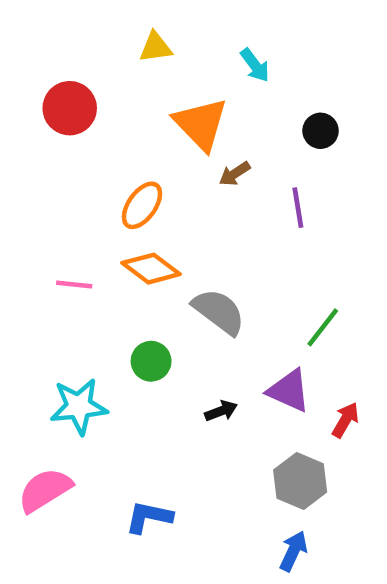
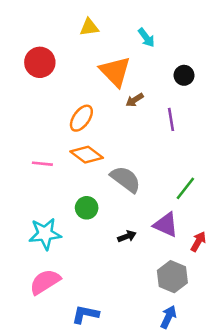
pink semicircle: (45, 490) -> (45, 282), moved
blue L-shape: (149, 517) -> (85, 314), moved

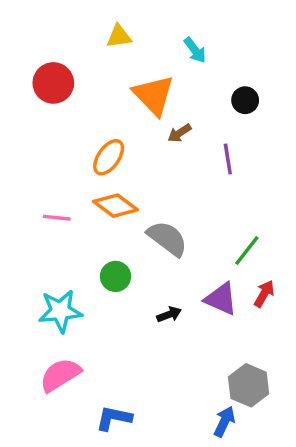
red arrow: (198, 242) -> (264, 294), moved
gray hexagon: (172, 277) -> (249, 385), moved

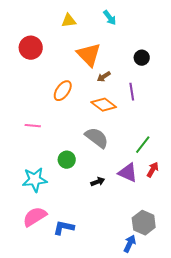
cyan arrow: (195, 50) -> (110, 18), moved
orange diamond: (116, 206) -> (104, 105), moved
blue L-shape: (114, 418) -> (64, 228), moved

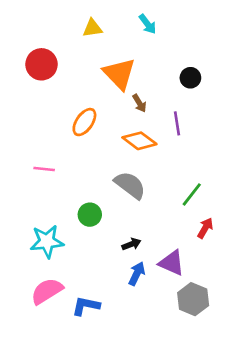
brown arrow: (104, 77) -> (139, 103), turned -88
purple triangle: (128, 173) -> (172, 263), moved
blue arrow: (130, 244) -> (137, 274), moved

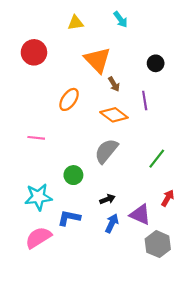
gray semicircle: (130, 185) -> (106, 151), turned -88
red arrow: (205, 228) -> (168, 198), moved
blue L-shape: (86, 306) -> (69, 218), moved

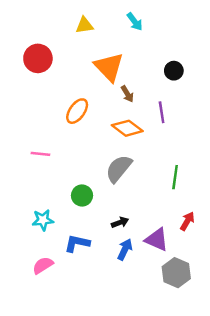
green line: (157, 159) -> (175, 177), turned -30
cyan star: (38, 197) -> (43, 220), size x0.7
pink semicircle: (38, 238) -> (43, 265), size x0.7

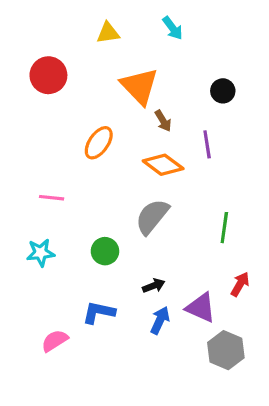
cyan star: (43, 220) -> (41, 253), moved

